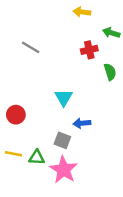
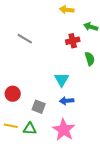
cyan triangle: (64, 98) -> (62, 80), moved
gray square: (62, 140) -> (39, 107), moved
pink star: (64, 170) -> (64, 130), moved

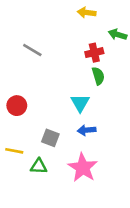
green semicircle: (90, 59) -> (98, 76), moved
red circle: (13, 94) -> (17, 106), moved
yellow line: (11, 126) -> (14, 151), moved

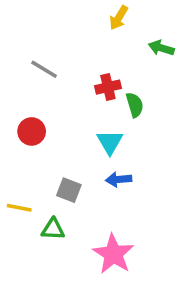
yellow arrow: (87, 13) -> (119, 18), turned -66
red cross: (94, 53) -> (108, 87), moved
red circle: (17, 106) -> (32, 131), moved
pink star: (83, 168) -> (113, 254), moved

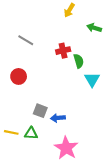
cyan triangle: (110, 142) -> (92, 80), moved
blue arrow: (119, 179) -> (58, 118), moved
yellow line: (19, 208) -> (11, 132), moved

